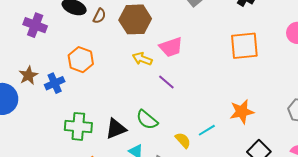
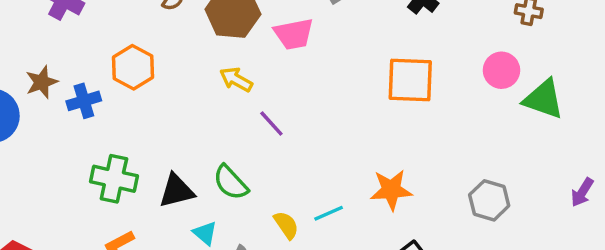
pink trapezoid: (171, 47) -> (294, 34), moved

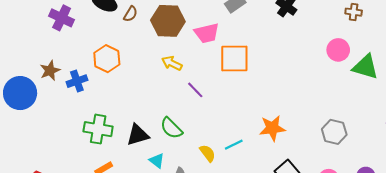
orange square: (410, 80) -> (234, 59), moved

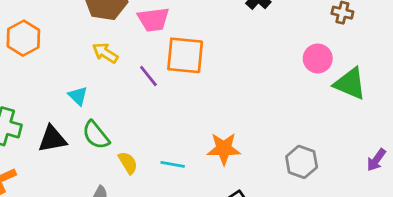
purple line: (195, 90) -> (148, 76), moved
cyan line: (234, 145) -> (173, 164), turned 30
yellow semicircle: (208, 153) -> (128, 163), moved
cyan triangle: (157, 161) -> (78, 96), moved

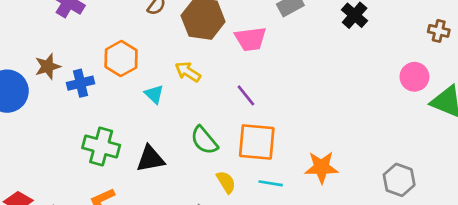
yellow arrow: (105, 53) -> (188, 72), moved
orange square: (185, 55) -> (257, 142), moved
cyan triangle: (78, 96) -> (154, 94), moved
green semicircle: (96, 135) -> (204, 140), moved

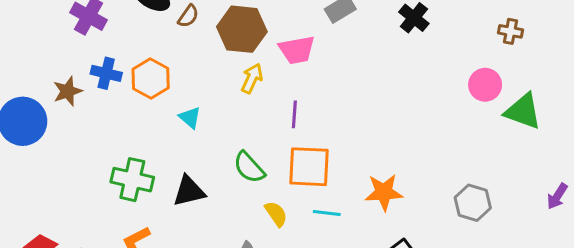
yellow arrow: (188, 72) -> (252, 78), moved, turned 85
blue cross: (80, 83) -> (106, 73), moved, turned 30
purple line: (246, 95) -> (294, 114), turned 45

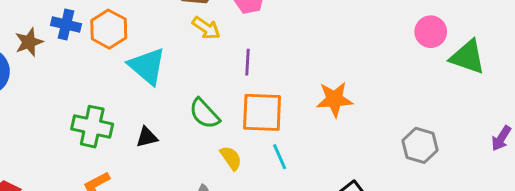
yellow arrow: (252, 78) -> (206, 28), turned 100
cyan triangle: (190, 117) -> (147, 66), size x1.8
black triangle: (189, 191) -> (147, 137), size x0.7
orange star: (384, 192) -> (334, 99), moved
cyan line: (327, 213) -> (280, 157), turned 60

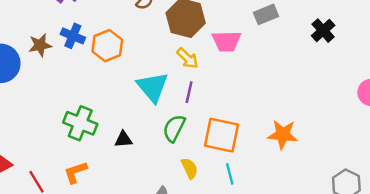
purple line: (247, 62) -> (189, 92), moved
cyan triangle: (147, 66) -> (153, 87), moved
green semicircle: (204, 114) -> (174, 128), turned 60

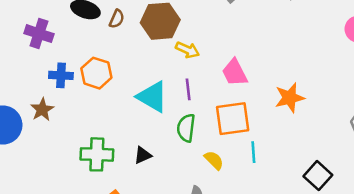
pink trapezoid: (226, 41) -> (235, 73), moved, turned 84
brown star: (40, 45) -> (42, 110), moved
yellow arrow: (187, 58) -> (187, 50), moved
cyan line: (230, 174) -> (253, 152), turned 30

